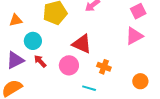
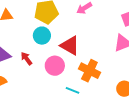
cyan circle: (33, 41) -> (42, 36), moved
orange cross: (104, 67) -> (89, 71), size x1.5

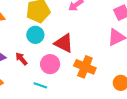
cyan line: (72, 90) -> (40, 85), moved

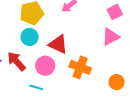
red arrow: (21, 59) -> (16, 61), size x1.5

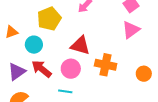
cyan circle: (30, 37) -> (34, 45), moved

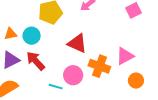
pink triangle: (131, 30) -> (125, 56), moved
orange triangle: (11, 32) -> (11, 34), moved
pink circle: (71, 69) -> (73, 75), moved

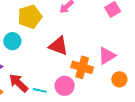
red arrow: (36, 61) -> (18, 83), moved
pink circle: (73, 75) -> (65, 86), moved

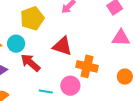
pink triangle: (107, 56) -> (121, 38), moved, turned 36
red arrow: (18, 83) -> (31, 63), moved

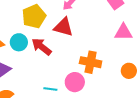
red triangle: (62, 46) -> (63, 27), moved
red arrow: (31, 63) -> (41, 47), moved

